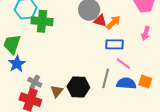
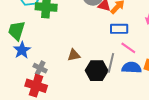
black hexagon: (78, 87) -> (97, 71), moved
brown triangle: (57, 91) -> (74, 55), moved, turned 40

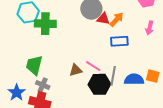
green trapezoid: (17, 31) -> (34, 65), moved
pink line: (128, 48) -> (93, 66), moved
blue star: (22, 50) -> (17, 93), moved

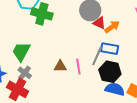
pink line: (93, 66) -> (78, 67), turned 35
gray line: (113, 76) -> (97, 56), moved
black hexagon: (99, 84) -> (110, 72), moved

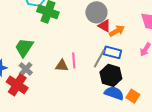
pink line: (78, 67) -> (74, 60), moved

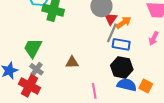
red triangle: (104, 26) -> (111, 19), turned 40
gray line: (99, 58) -> (112, 33), moved
pink line: (74, 60) -> (94, 91), moved

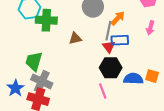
red triangle: (111, 19) -> (109, 47), moved
brown triangle: (72, 62) -> (75, 38), moved
black hexagon: (122, 67) -> (111, 68), moved
gray cross: (36, 69) -> (42, 81), size x1.5

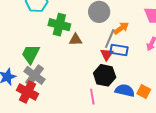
green cross: (46, 20) -> (59, 25), moved

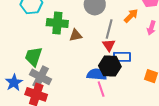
orange arrow: (121, 28) -> (131, 16), moved
blue rectangle: (119, 50) -> (122, 57), moved
blue semicircle: (125, 90) -> (97, 74), moved

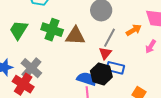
green cross: (57, 23) -> (52, 30), moved
brown triangle: (76, 35) -> (75, 36), size x1.5
green trapezoid: (34, 57) -> (19, 30), moved

